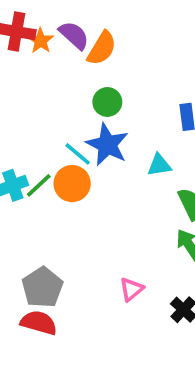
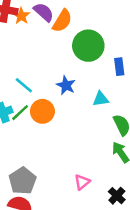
green circle: (107, 102) -> (88, 46), moved, size x1.6
blue star: (107, 145) -> (66, 85), size x0.7
cyan line: (78, 154) -> (24, 85), moved

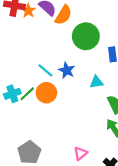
cyan line: (24, 85) -> (45, 70), moved

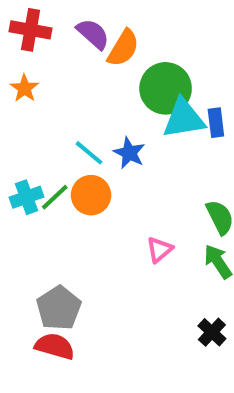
orange star: (28, 11) -> (24, 88), moved
cyan triangle: (96, 82) -> (184, 119), moved, size x1.6
pink triangle: (80, 153) -> (160, 250), moved

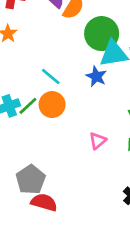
blue star: (129, 153) -> (96, 76), moved
red semicircle: (55, 346) -> (44, 202), moved

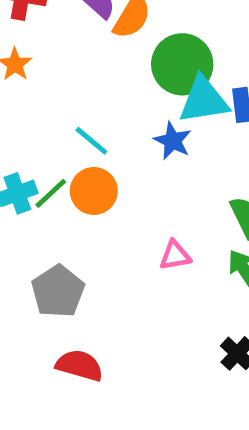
pink triangle: (98, 141) -> (175, 255), turned 30
gray pentagon: (31, 180) -> (58, 291), moved

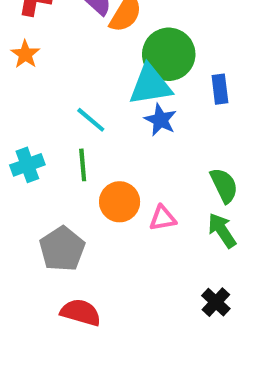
cyan triangle: (204, 100) -> (150, 85), moved
orange circle: (94, 191) -> (120, 202), moved
green line: (51, 193) -> (83, 165), moved, turned -52

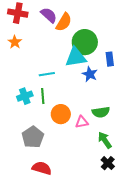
cyan line: (91, 120) -> (47, 74), turned -49
blue star: (161, 120) -> (90, 74), moved
cyan cross: (27, 165) -> (25, 96), moved
green semicircle: (224, 185) -> (101, 112), moved, turned 108
green arrow: (222, 230) -> (105, 140), moved

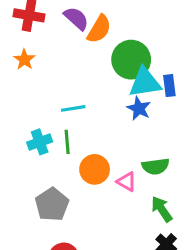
cyan triangle: (76, 57) -> (145, 82), moved
pink triangle: (82, 122) -> (127, 182), turned 40

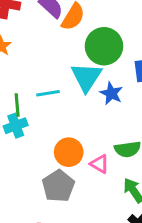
cyan triangle: (145, 82) -> (86, 77), moved, turned -48
green line: (67, 142) -> (17, 105), moved
gray pentagon: (52, 204) -> (58, 186), moved

